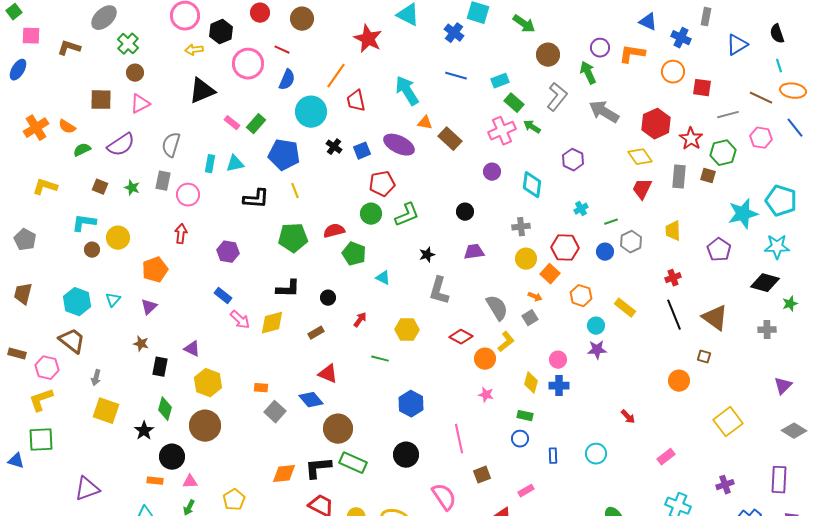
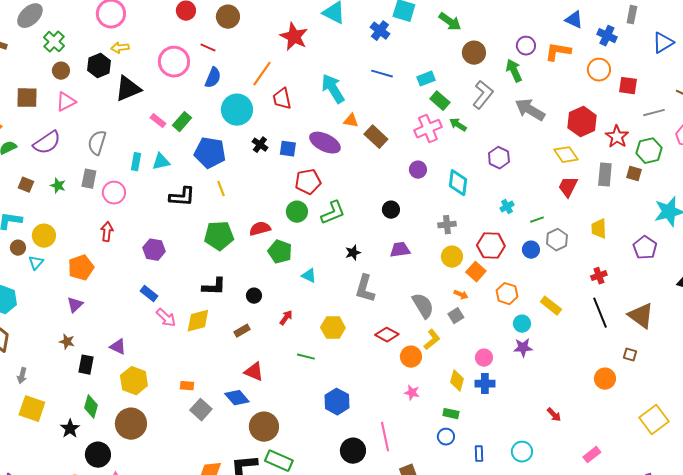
black hexagon: (221, 32) -> (99, 66), moved
blue square: (362, 151) -> (288, 149), turned 30
cyan triangle: (113, 300) -> (36, 263), moved
black circle: (406, 455) -> (353, 451), moved

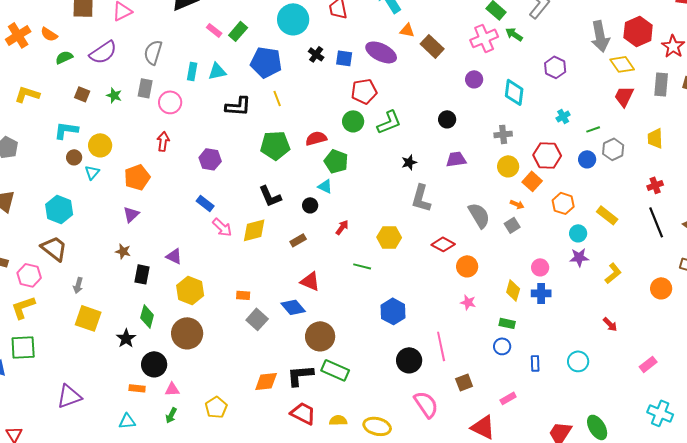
gray arrow: (530, 110) -> (600, 36), moved, turned -132
cyan triangle: (309, 276) -> (325, 186), moved
black L-shape: (214, 287) -> (270, 196), turned 65
yellow L-shape: (432, 340) -> (613, 273), moved

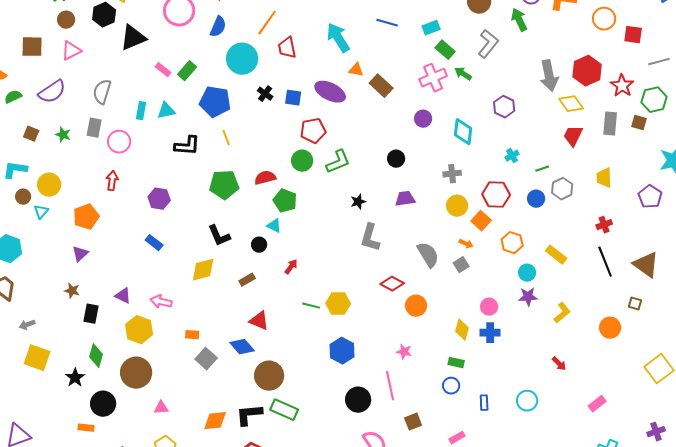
pink arrow: (222, 227) -> (161, 302), moved, turned 150
yellow hexagon: (389, 237) -> (338, 304), moved
gray arrow: (78, 285) -> (27, 325), turned 56
pink star: (468, 302) -> (404, 352), moved
pink triangle: (172, 389) -> (161, 408), moved

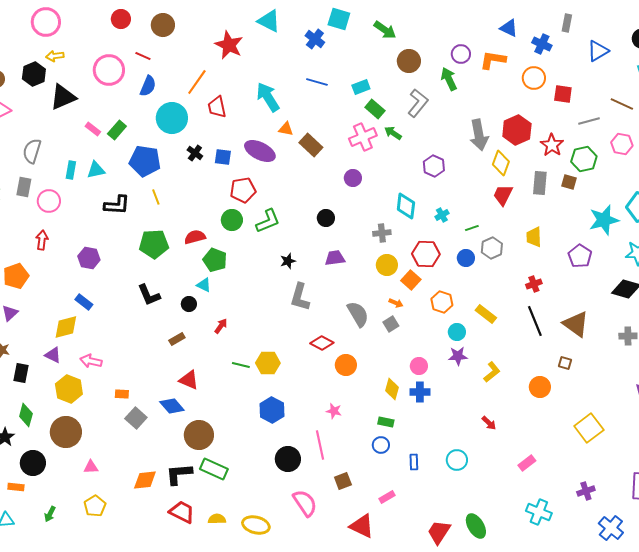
yellow diamond: (571, 104) -> (501, 163), turned 55
cyan diamond: (463, 132) -> (406, 206), moved
yellow diamond: (203, 270) -> (66, 327), moved

